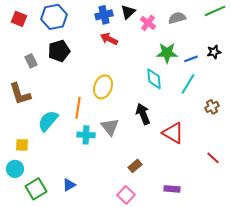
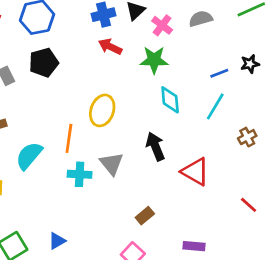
green star: (167, 53) -> (154, 60), moved

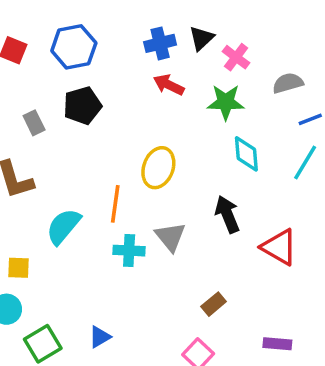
gray semicircle: (201, 19) -> (288, 83), moved

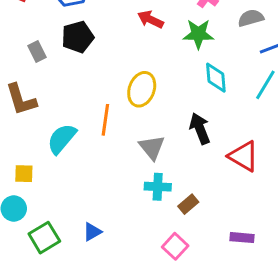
cyan cross: (129, 251) -> (158, 187), moved

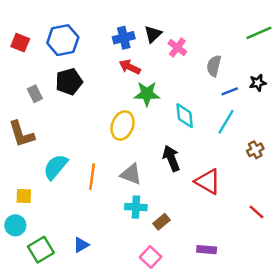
gray semicircle: (251, 18) -> (214, 66), turned -60
green star: (198, 34) -> (147, 94), moved
orange line: (105, 120) -> (92, 177), moved
gray triangle: (152, 147) -> (131, 174), turned -30

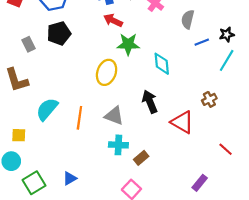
cyan line: (226, 122) -> (227, 60), moved
brown cross: (255, 150) -> (209, 99), moved
purple rectangle: (207, 250) -> (200, 183), moved, turned -56

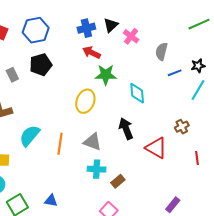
red line: (226, 149) -> (197, 158), moved, turned 40
blue triangle: (70, 178) -> (51, 201), turned 40

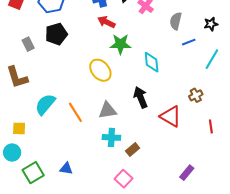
black star: (198, 66) -> (211, 24), moved
yellow ellipse: (85, 101) -> (100, 70), turned -60
gray triangle: (92, 142) -> (107, 110), turned -30
orange line: (60, 144) -> (75, 112), turned -40

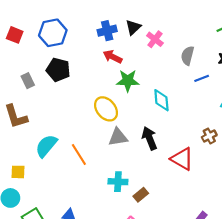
black pentagon: (56, 34) -> (58, 70), turned 30
gray triangle: (107, 110) -> (118, 137), moved

